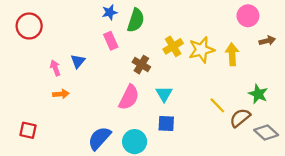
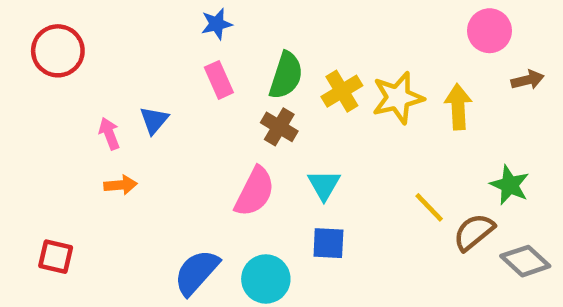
green semicircle: (136, 20) -> (286, 75), moved

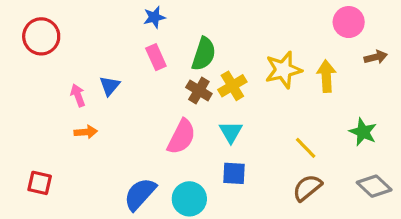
yellow cross: (342, 91) -> (232, 86), moved
brown semicircle: (474, 232) -> (307, 188), moved

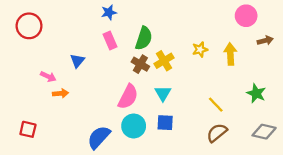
yellow star: (283, 70) -> (200, 49), size x0.6
pink arrow: (78, 95) -> (48, 76), moved, turned 136
gray diamond: (374, 186) -> (264, 132), turned -30
cyan circle: (189, 199) -> (134, 126), moved

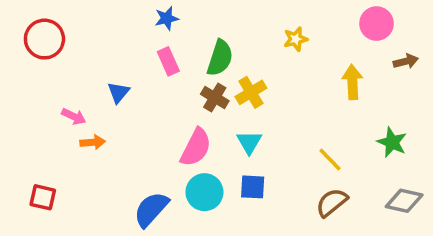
yellow star: (200, 49) -> (296, 39), moved

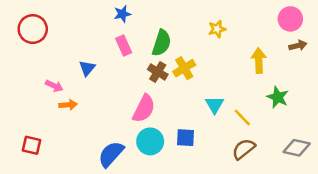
pink circle: (376, 24) -> (290, 19), moved
cyan triangle: (249, 142) -> (215, 105), moved
green star: (392, 142) -> (278, 97), moved

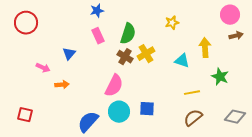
orange arrow: (68, 105) -> (62, 85), moved
cyan triangle: (215, 105) -> (182, 61), moved, turned -42
yellow line: (242, 117) -> (192, 93), turned -56

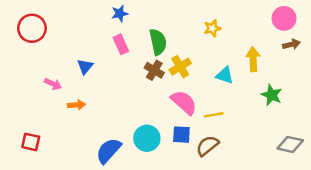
green semicircle: (128, 34) -> (158, 42), turned -30
pink semicircle: (114, 86) -> (184, 102), moved, turned -75
yellow line: (192, 93) -> (214, 115), moved
brown semicircle: (193, 118) -> (207, 146), moved

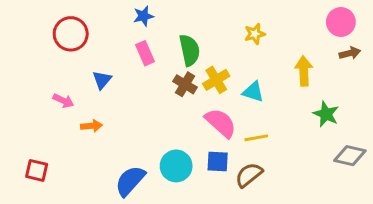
red circle: (32, 28) -> (71, 34), moved
cyan triangle: (225, 75) -> (253, 92), moved
gray diamond: (290, 144) -> (350, 156), moved

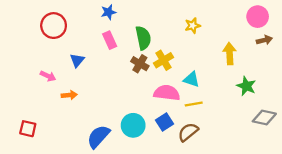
cyan triangle: (253, 92) -> (191, 79), moved
pink semicircle: (221, 123) -> (167, 93), turned -35
blue square: (218, 162) -> (165, 122), turned -36

